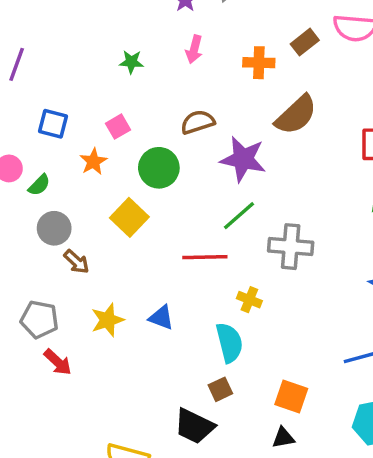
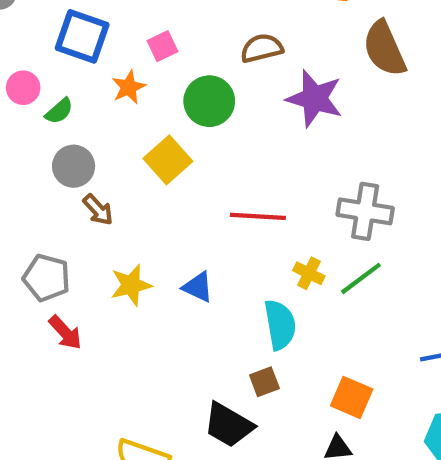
brown semicircle: (296, 115) -> (384, 49), turned 105
blue square: (53, 124) -> (82, 36), size x1.4
green line: (239, 216) -> (361, 278), moved

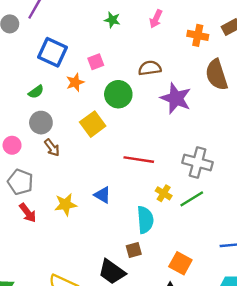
pink circle: (23, 88) -> (12, 145), moved
yellow star: (131, 285) -> (66, 204), moved

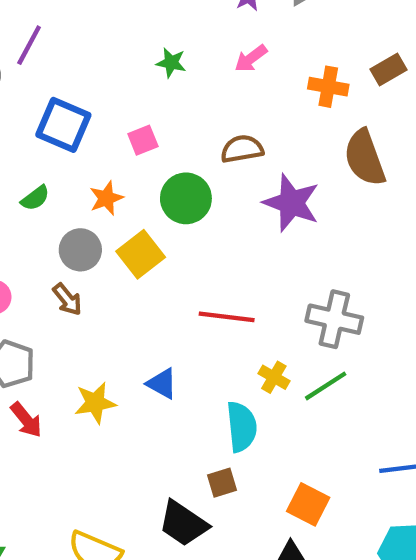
pink arrow: (156, 19) -> (251, 59), turned 30
orange star: (75, 82) -> (106, 198), moved
gray circle: (41, 123) -> (80, 250), moved

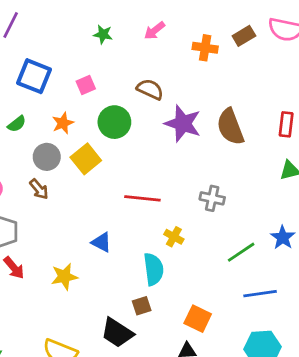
brown semicircle: (242, 149) -> (150, 89), turned 36
brown semicircle: (365, 158) -> (230, 127), moved
gray cross: (334, 319) -> (212, 198), size x0.7
green line: (326, 386) -> (241, 252), moved
yellow star: (95, 403) -> (64, 277), moved

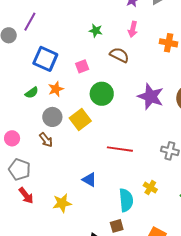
pink arrow: (155, 31) -> (133, 29), turned -42
brown semicircle: (150, 89) -> (119, 55), moved
orange star: (63, 123) -> (56, 89), moved
yellow cross: (174, 237) -> (150, 188), moved

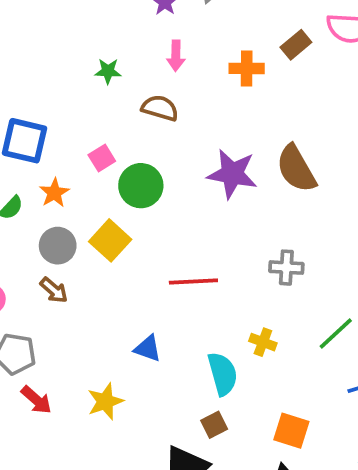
pink square: (82, 66) -> (102, 158), moved

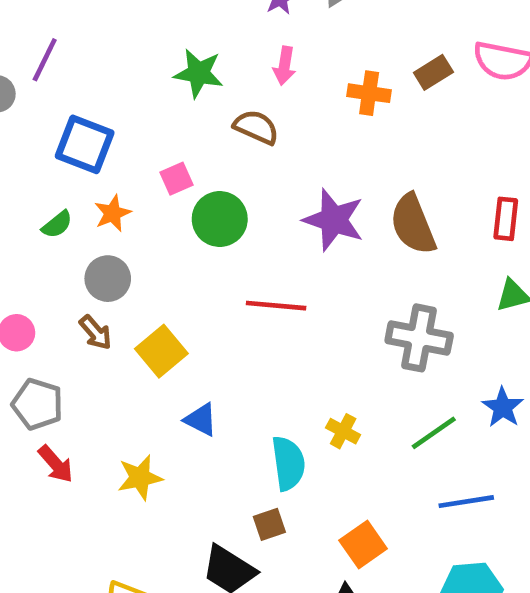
green star: (108, 71) -> (199, 73), size x1.5
yellow square: (110, 240) -> (161, 351), moved
gray cross: (286, 268) -> (419, 338), moved, size x1.5
red line: (193, 282) -> (276, 306), moved
orange square: (291, 431) -> (363, 545), turned 30

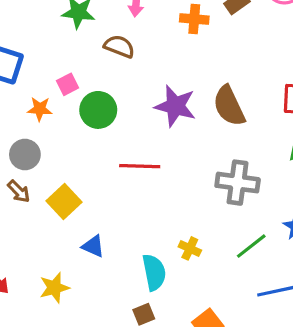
orange star: (113, 213) -> (40, 109), moved, turned 30

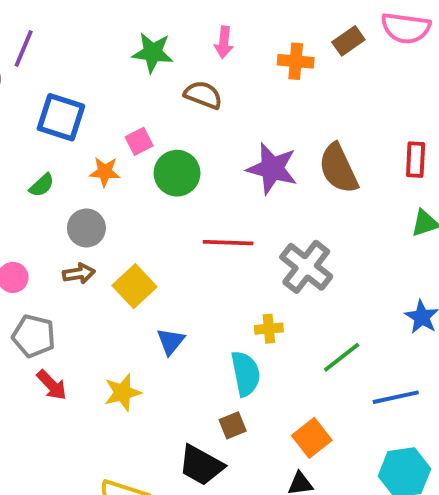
gray cross: (238, 183) -> (306, 267), moved, turned 30
brown arrow: (19, 191) -> (79, 274), turned -55
blue triangle: (93, 246) -> (171, 341), turned 45
green line: (251, 246) -> (342, 357), moved
yellow cross: (190, 248) -> (269, 329), moved, turned -30

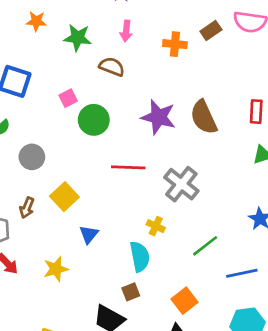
orange star: (105, 172) -> (36, 21), moved
brown arrow: (79, 274) -> (27, 208), moved, turned 120
yellow cross: (269, 329) -> (156, 226), turned 30

